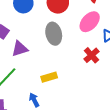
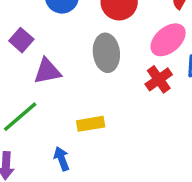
red cross: (91, 55) -> (159, 79), moved

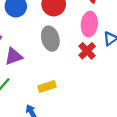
pink ellipse: (168, 40) -> (89, 24), turned -35

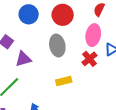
yellow rectangle: (47, 86) -> (64, 81), moved

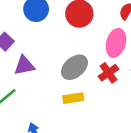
gray ellipse: (57, 45) -> (74, 67), moved, turned 55

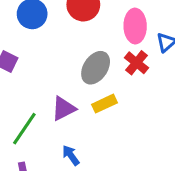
purple triangle: (24, 65) -> (64, 109), moved

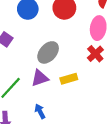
gray ellipse: (96, 68) -> (48, 52), moved

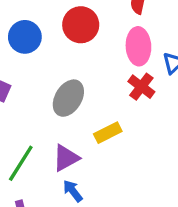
purple triangle: (40, 78) -> (66, 158), moved

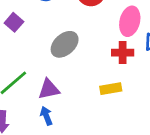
red cross: (141, 87) -> (123, 53), turned 36
yellow rectangle: (108, 133) -> (111, 89), moved

